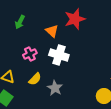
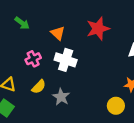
red star: (75, 19) -> (98, 29), moved
green arrow: (20, 22) -> (22, 23), turned -80

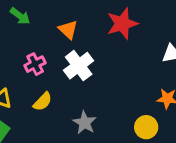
white cross: (66, 60) -> (79, 66), turned 35
gray star: (61, 97) -> (85, 123), moved

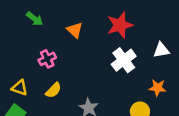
white cross: (79, 66) -> (124, 60), moved

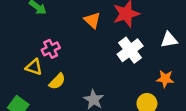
orange triangle: (75, 30) -> (92, 20), moved
yellow triangle: (20, 88) -> (34, 67), moved

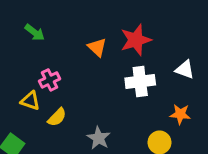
white triangle: (169, 40) -> (185, 70), turned 30
white cross: (130, 50) -> (140, 82), turned 30

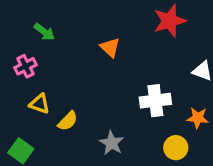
red star: (136, 40) -> (170, 21), moved
pink cross: (50, 80) -> (25, 66), moved
white cross: (140, 82) -> (155, 101), moved

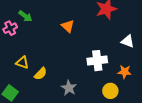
pink cross: (25, 66) -> (10, 28), moved

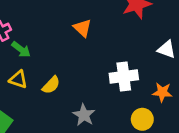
green arrow: (25, 16) -> (21, 49), moved
yellow semicircle: (41, 74) -> (51, 85), moved

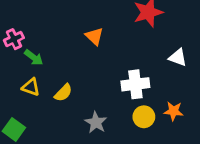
orange star: (162, 92) -> (174, 111), moved
yellow circle: (142, 119) -> (144, 117), moved

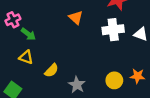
white cross: (135, 84) -> (113, 30), moved
yellow semicircle: (63, 93) -> (51, 70), moved

